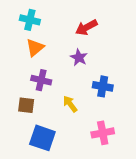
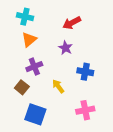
purple cross: (41, 80) -> (34, 67), turned -35
brown square: (26, 105) -> (22, 87), turned 32

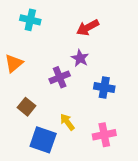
orange triangle: (29, 39) -> (14, 63), moved
purple cross: (34, 67) -> (60, 77), moved
yellow arrow: (58, 86) -> (67, 122), moved

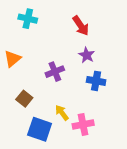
red arrow: (88, 28) -> (81, 26), turned -96
purple star: (80, 58) -> (87, 55), moved
pink cross: (104, 135) -> (83, 124), moved

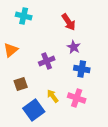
brown square: (24, 99) -> (21, 84), turned 32
pink cross: (83, 124) -> (77, 98), moved, turned 30
blue square: (40, 129) -> (34, 110), turned 35

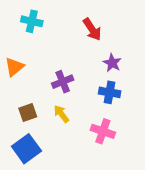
purple star: (74, 47) -> (112, 63), moved
yellow arrow: (53, 96) -> (61, 114), moved
blue square: (34, 110) -> (26, 149), moved

